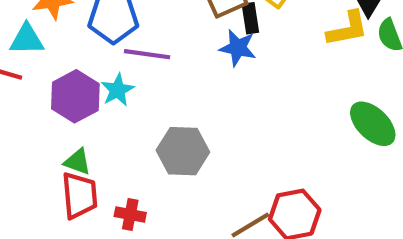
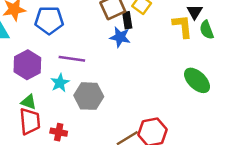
yellow L-shape: (347, 29) -> (183, 26), turned -85
purple line: (147, 54) -> (72, 59), moved
cyan star: (117, 90) -> (60, 83), moved

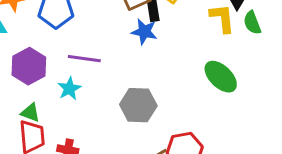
green ellipse: (197, 80) -> (221, 77), moved
gray hexagon: (89, 96) -> (138, 105), moved

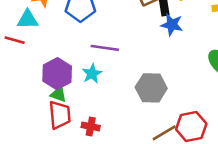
blue star: (144, 32) -> (172, 25), moved
purple hexagon: (29, 66) -> (57, 74), moved

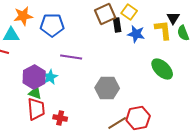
blue star: (172, 25) -> (136, 34), moved
cyan star: (92, 74) -> (50, 77), moved

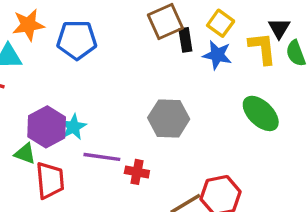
yellow square: (129, 12) -> (221, 23), moved
purple line: (71, 57) -> (102, 157), moved
gray hexagon: (107, 88) -> (169, 118), moved
green triangle: (35, 93) -> (25, 154), moved
red cross: (60, 118) -> (137, 172), moved

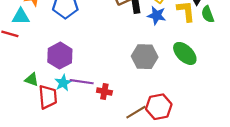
gray hexagon: (169, 118) -> (145, 57), moved
purple hexagon: (47, 127) -> (60, 56), moved
cyan star: (73, 127) -> (63, 83), moved

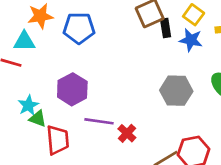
cyan star: (63, 83) -> (28, 105), moved
red cross: (104, 91) -> (127, 133), turned 32

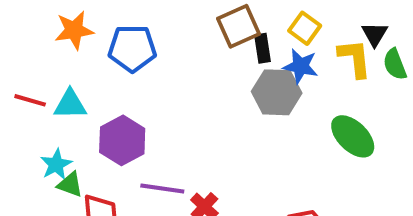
cyan triangle: (24, 41) -> (70, 104), moved
gray hexagon: (176, 91) -> (277, 92), moved

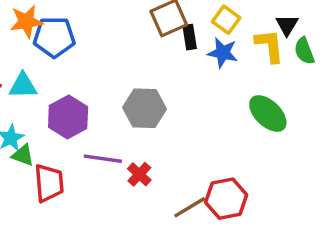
blue pentagon: (132, 48) -> (54, 37), moved
gray hexagon: (277, 92) -> (145, 108), moved

